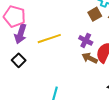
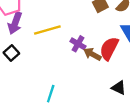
purple cross: (86, 40) -> (78, 44), moved

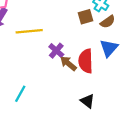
red semicircle: (109, 48) -> (86, 61), turned -40

